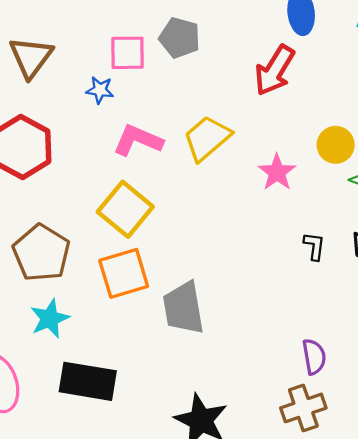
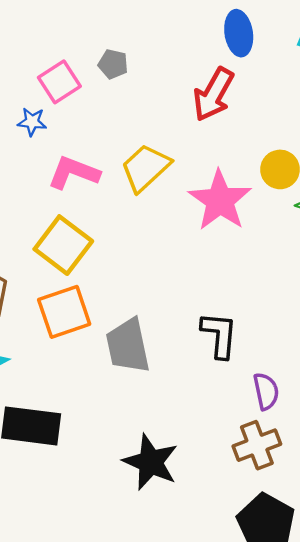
gray pentagon: (180, 38) -> (113, 64), size x0.7
pink square: (128, 53) -> (59, 82), turned -30
pink star: (277, 172) -> (220, 200), size x1.6
black L-shape: (314, 246) -> (219, 335), moved, size x1.6

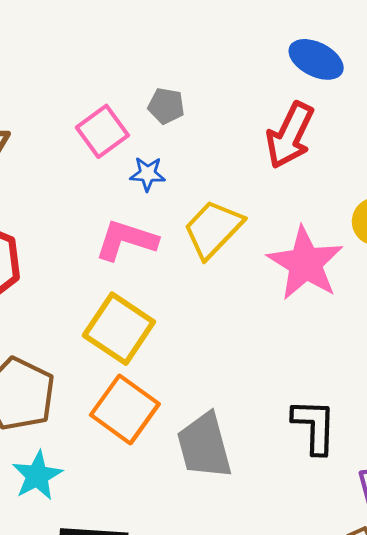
blue ellipse: (239, 33) -> (316, 59), turned -51
blue star: (32, 122) -> (148, 174), moved
orange square: (64, 312) -> (125, 409), turned -32

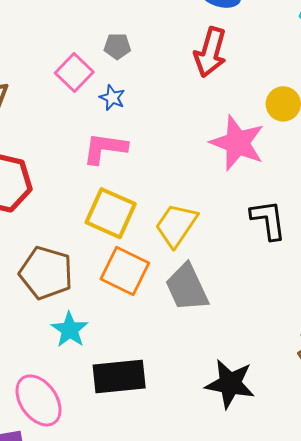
blue star: (148, 174) -> (112, 98), turned 30
yellow trapezoid: (213, 229) -> (176, 225), moved
black L-shape: (314, 426) -> (268, 220), moved

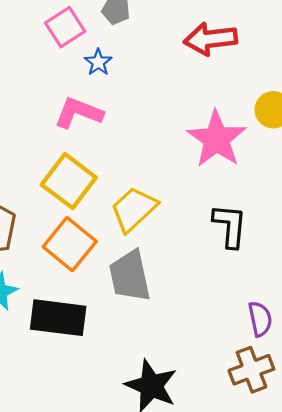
red arrow: (210, 52) -> (210, 39), turned 54
black rectangle: (119, 377) -> (58, 318), moved

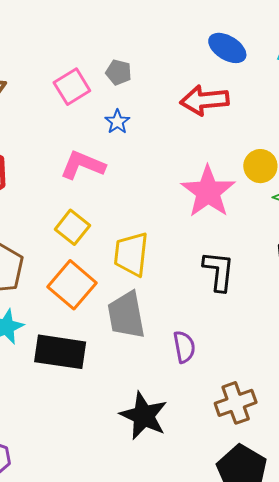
blue star: (98, 62) -> (117, 122), moved
yellow square: (69, 181) -> (72, 227), size x0.7
yellow trapezoid: (134, 209) -> (131, 254), turned -42
purple semicircle: (260, 319) -> (184, 347), moved

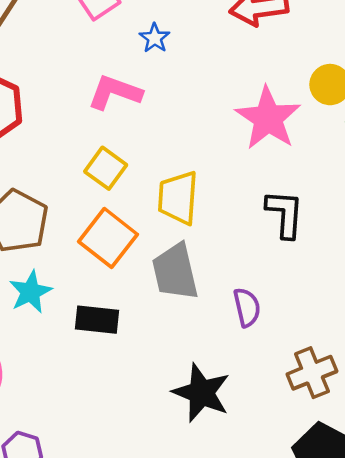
black rectangle: (60, 352) -> (97, 320), size x0.7

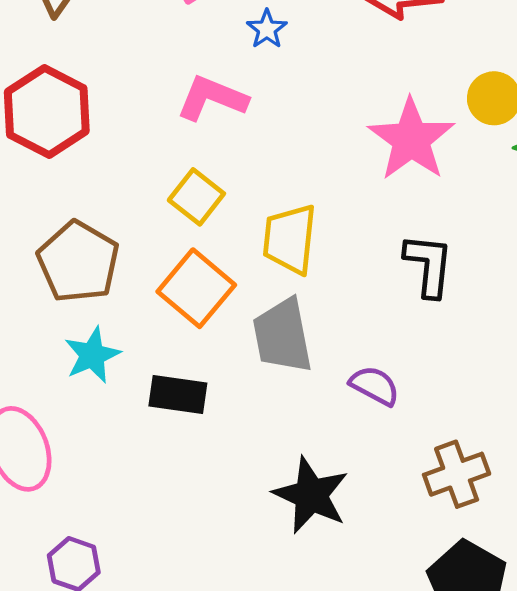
purple semicircle: (247, 307) -> (375, 386), turned -51

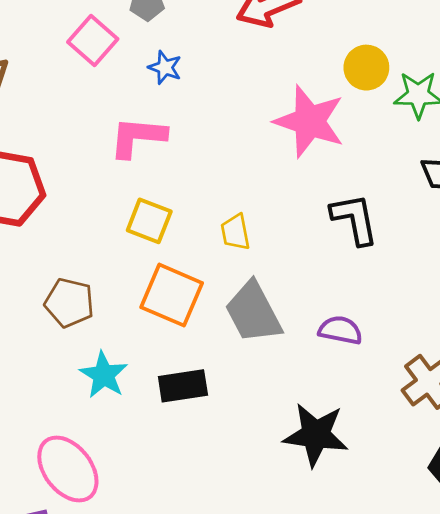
yellow trapezoid: (290, 239) -> (235, 232), size x0.6
brown pentagon: (78, 262) -> (69, 303), size x0.7

